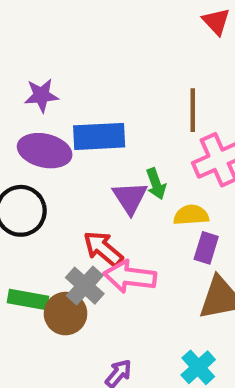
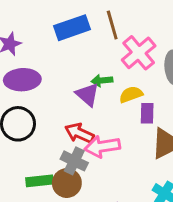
blue rectangle: (99, 136) -> (72, 28), moved
green arrow: (156, 184) -> (102, 80), turned 120

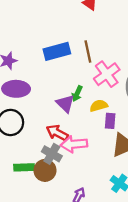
green arrow: (102, 80) -> (77, 94), turned -63

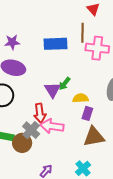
brown line: (88, 51) -> (82, 33), moved
pink cross: (107, 74) -> (97, 48), moved, turned 30
red arrow: (57, 133) -> (40, 113), turned -138

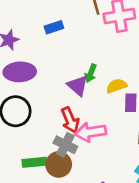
blue rectangle: (55, 44) -> (54, 27), moved, size x0.6

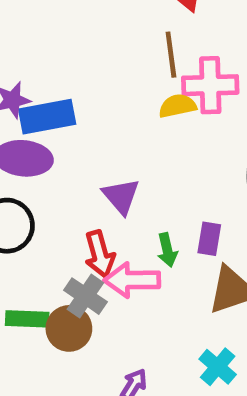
blue rectangle: (54, 27) -> (47, 117), moved, size x1.6
green arrow: (91, 73) -> (167, 250), moved, turned -42
yellow semicircle: (117, 86) -> (178, 106), moved

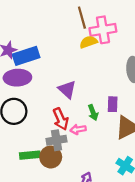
pink arrow: (132, 280) -> (78, 129), size x0.6
gray cross: (85, 296) -> (57, 140), turned -36

